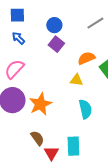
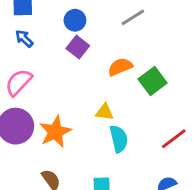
yellow triangle: (76, 80) -> (105, 112), moved

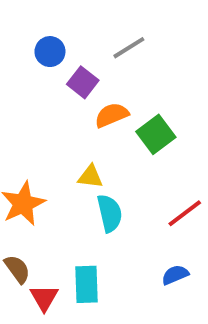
purple square: (78, 47) -> (83, 82), moved

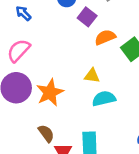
cyan semicircle: (110, 213) -> (104, 99), turned -90

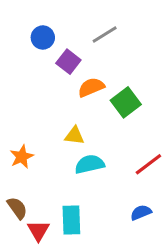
orange star: (50, 93) -> (22, 157), size x0.7

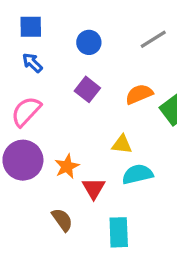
purple square: (68, 62) -> (87, 89), moved
red triangle: (38, 231) -> (94, 188), moved

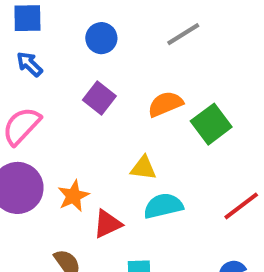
red triangle: (94, 188) -> (107, 224), turned 35

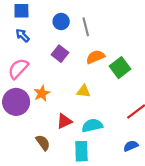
gray line: (183, 34) -> (86, 27), moved, turned -72
orange star: (73, 196) -> (42, 93), moved
cyan semicircle: (163, 206) -> (92, 125), moved

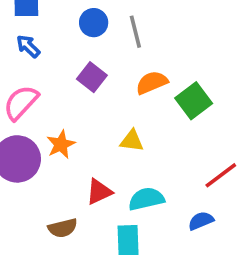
brown semicircle: (43, 143) -> (63, 228), turned 112
blue semicircle: (131, 146) -> (201, 221), moved

